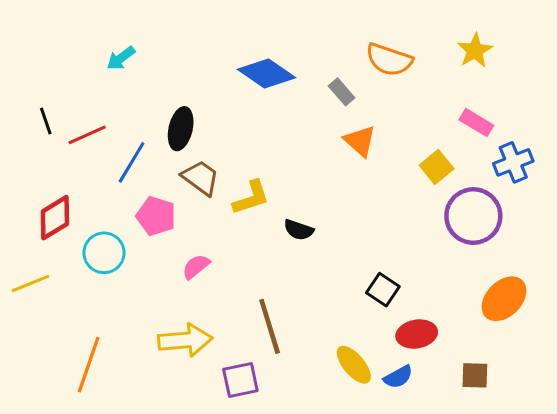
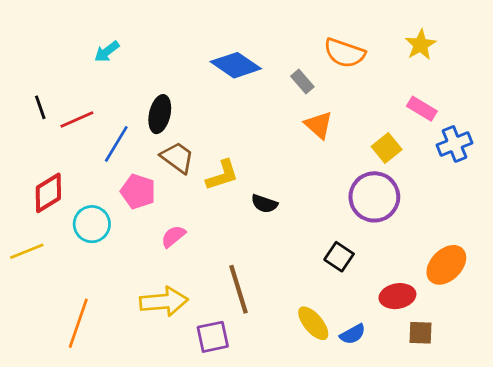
purple circle: (473, 216) -> (374, 197), moved
red ellipse: (417, 334) -> (397, 296), moved

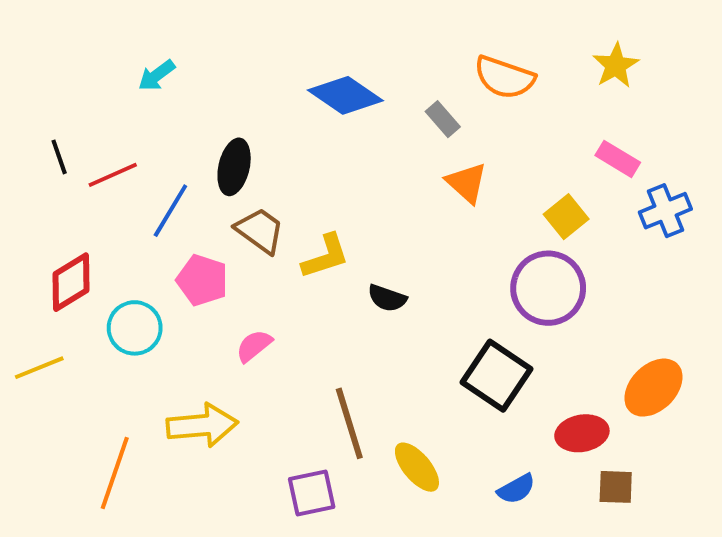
black square: (339, 257) -> (496, 376), size x1.6
yellow arrow: (164, 302) -> (202, 425), moved
yellow ellipse: (313, 323) -> (417, 467), moved

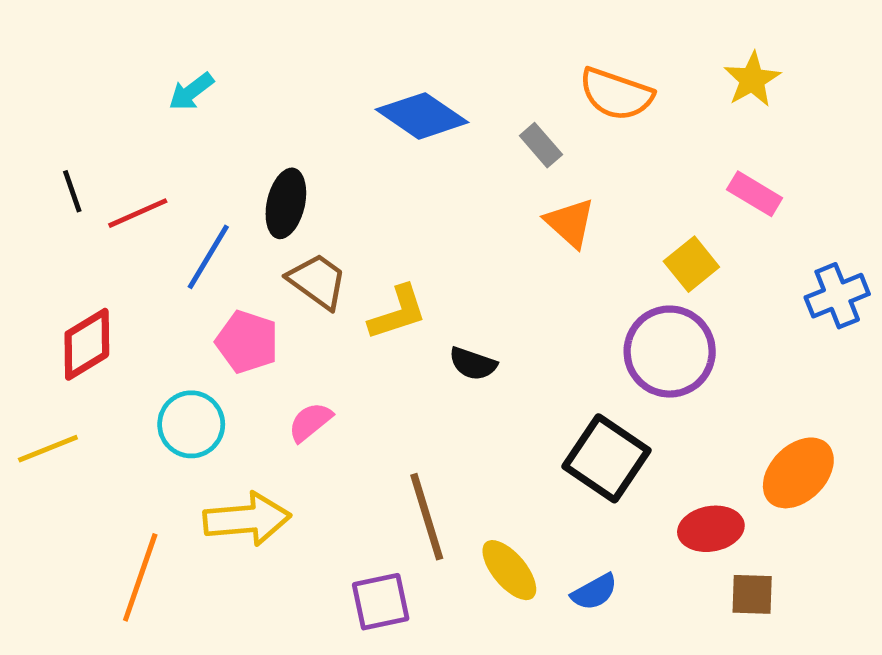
blue cross: (665, 211) -> (837, 296), moved
cyan circle: (135, 328) -> (191, 424), moved
blue semicircle: (516, 489) -> (594, 592), moved

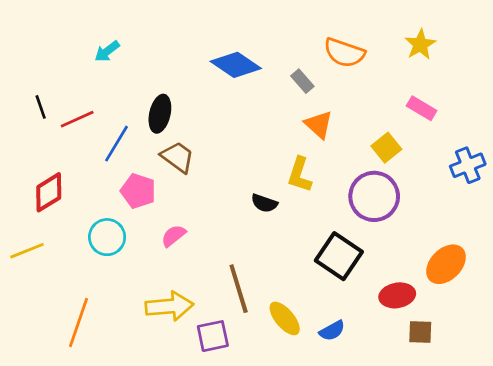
yellow L-shape: (398, 313) -> (300, 175), moved, turned 126
yellow arrow: (247, 519) -> (169, 306), moved

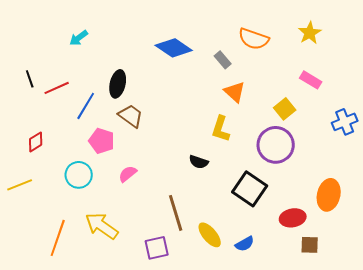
red diamond: (49, 192) -> (36, 142), size x0.7
black semicircle: (264, 203) -> (199, 162), moved
orange ellipse: (446, 264) -> (329, 195), turned -32
yellow arrow: (169, 306) -> (102, 226), moved, turned -140

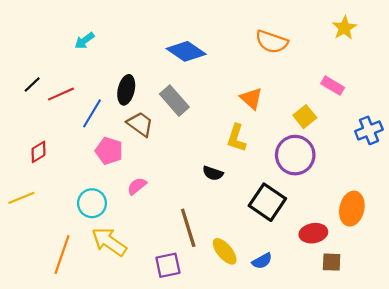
yellow star: (310, 33) -> (344, 28), moved
gray rectangle: (223, 60) -> (174, 101), moved, size x1.6
black line: (30, 79) -> (32, 84), turned 66
cyan circle: (79, 175) -> (92, 203), moved

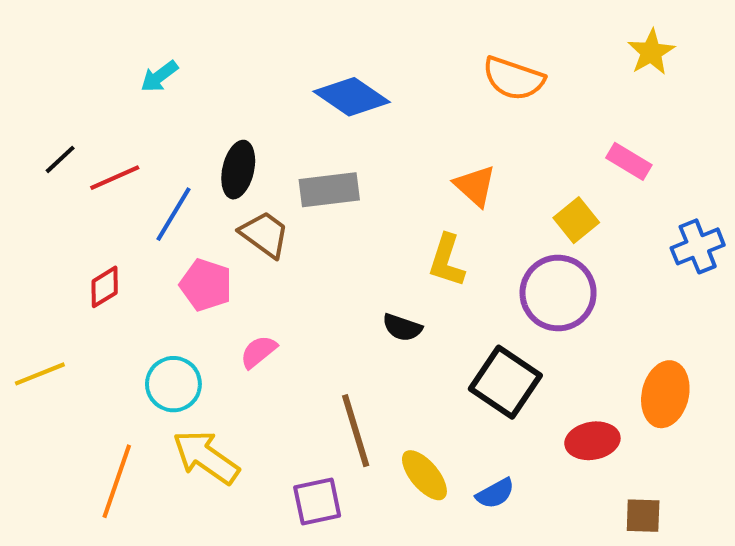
gray rectangle: (174, 101) -> (329, 190), turned -56
red diamond: (39, 152) -> (105, 287), moved
brown square: (332, 262) -> (643, 516), moved

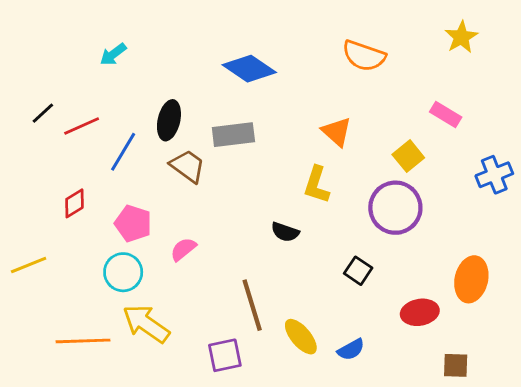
pink pentagon: (206, 285) -> (133, 223), moved
black square: (505, 382) -> (358, 271), size x0.6
orange line: (117, 481) -> (83, 341), turned 69

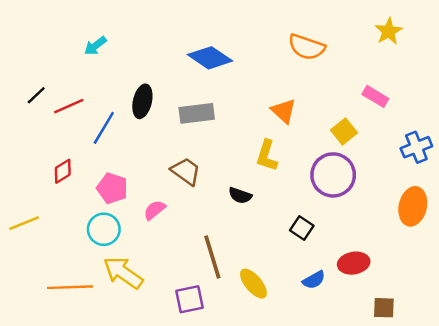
brown trapezoid: (188, 166) -> (186, 171), moved
orange ellipse: (471, 279) -> (413, 206), moved
blue semicircle: (351, 350) -> (314, 280), moved

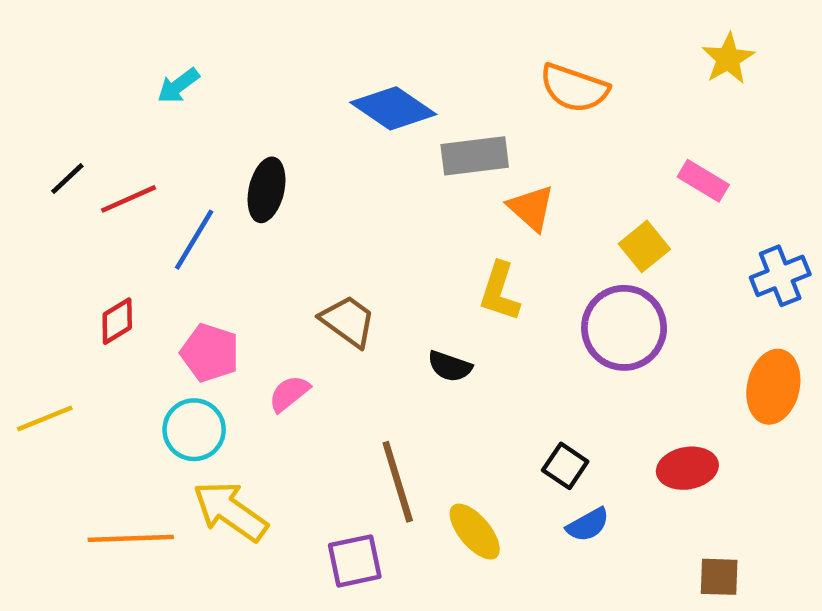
gray rectangle: (197, 113) -> (475, 156), moved
black square: (302, 228) -> (565, 466), moved
red ellipse: (354, 263) -> (687, 468), moved

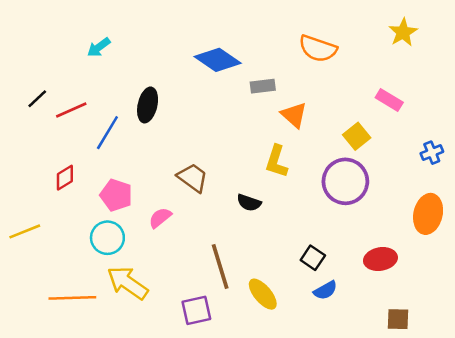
gray rectangle: (475, 156) -> (263, 86), size x0.7
blue cross: (780, 276) -> (432, 153), size x0.7

